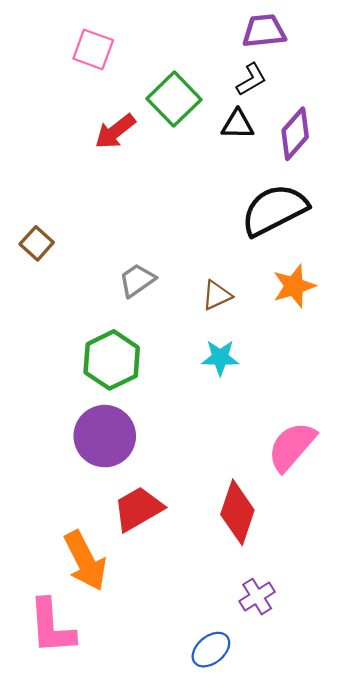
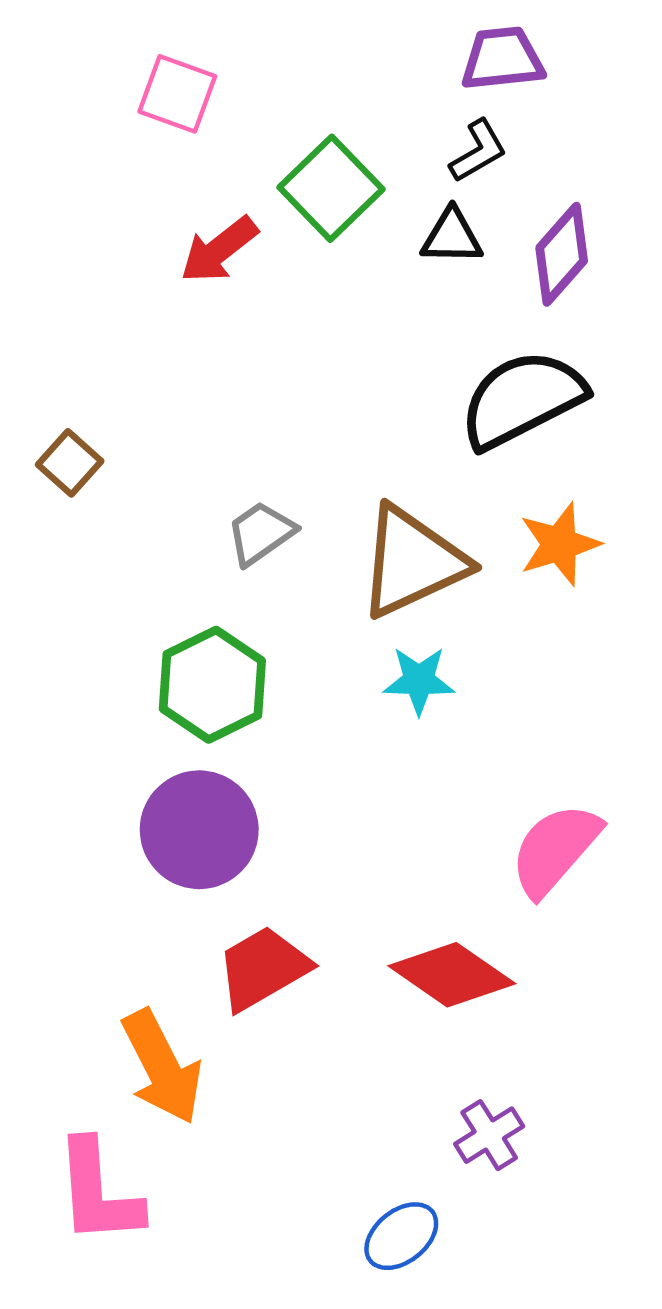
brown triangle: (217, 295) -> (412, 562), size x2.0
red diamond: (237, 512) -> (452, 975), turned -74

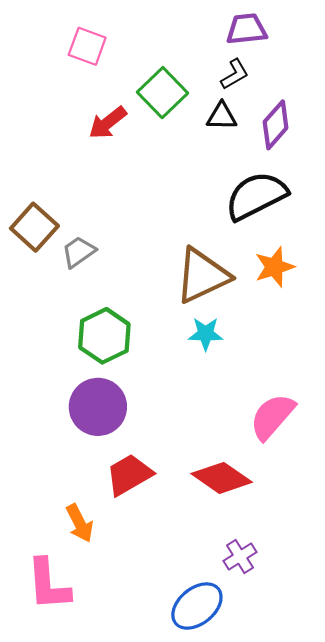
brown square: (70, 463) -> (34, 227), size x1.5
gray trapezoid: (261, 533) -> (79, 252), moved
orange arrow: (162, 1067) -> (80, 523), size x0.7
blue ellipse: (401, 1236) -> (197, 606), size x1.4

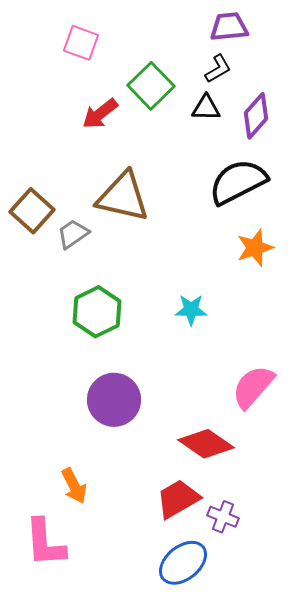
brown triangle: (202, 276) -> (123, 197), moved, turned 38
purple circle: (98, 407) -> (114, 400), moved
red trapezoid: (129, 475) -> (178, 499), moved
purple cross: (240, 556) -> (223, 517), turned -36

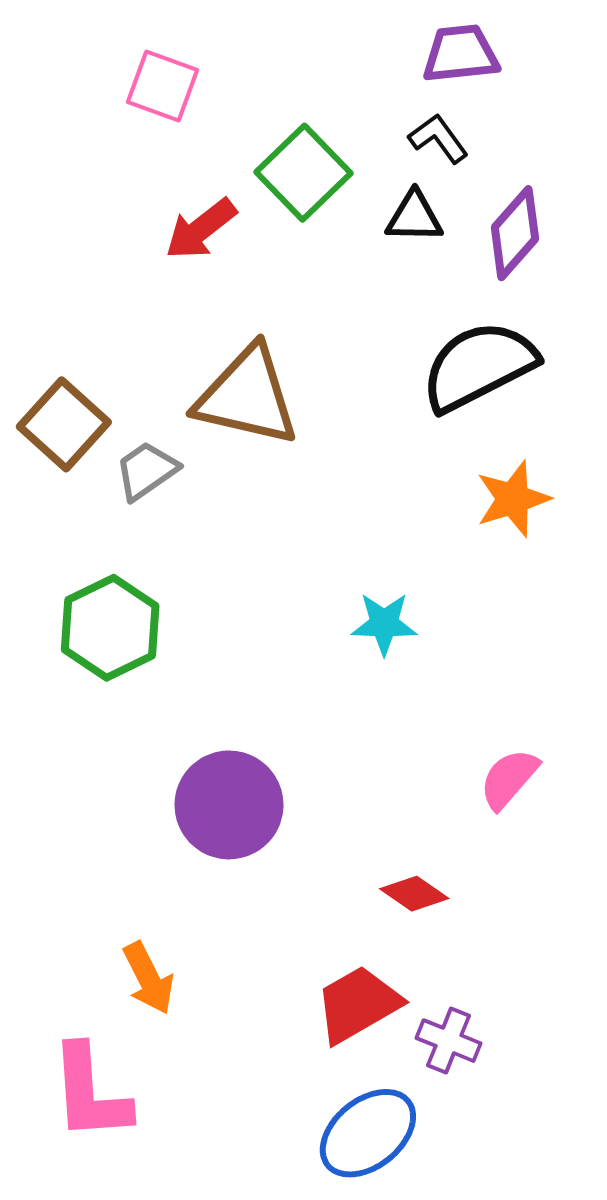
black L-shape: (218, 69) -> (438, 138), turned -96
green hexagon: (97, 312) -> (110, 628), moved
pink semicircle: (253, 387) -> (509, 779), size x0.7
red diamond: (206, 444) -> (414, 894), size x0.6

